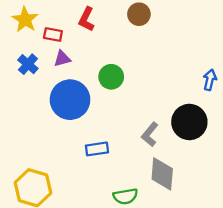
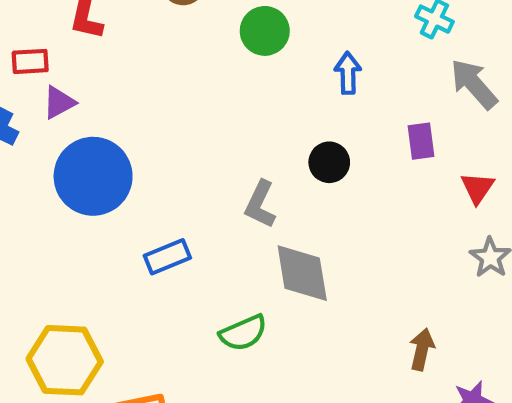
green circle: (111, 77) -> (265, 31), moved
black circle: (189, 122) -> (329, 162), size x0.6

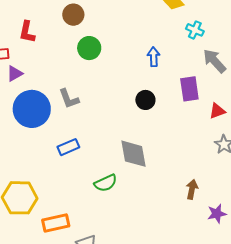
green circle: (265, 31) -> (89, 48), moved
purple rectangle: (421, 141) -> (189, 89), size x1.4
red triangle: (477, 188) -> (217, 111), turned 36
gray L-shape: (260, 204) -> (69, 99), moved, turned -45

